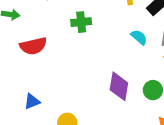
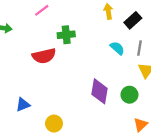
red semicircle: (33, 46) -> (44, 56), moved

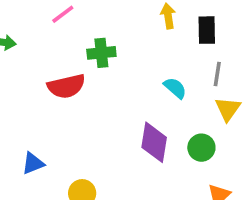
black rectangle: (133, 20) -> (207, 30), turned -49
cyan semicircle: (117, 48) -> (175, 88), moved

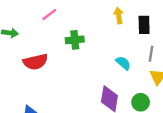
red semicircle: (66, 86) -> (35, 62), moved

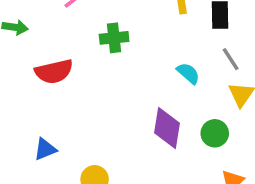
gray line: (151, 54) -> (231, 59), turned -42

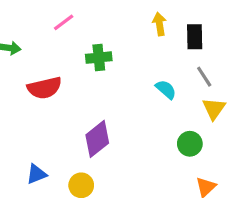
purple diamond: (167, 128) -> (97, 139), moved, turned 42
blue triangle: (45, 149) -> (36, 174), moved

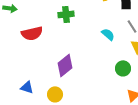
blue triangle: (36, 174) -> (27, 87), turned 40

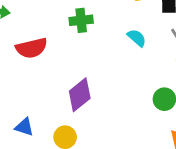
cyan semicircle: (108, 34) -> (137, 38), moved

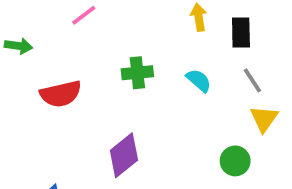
green cross: (81, 20) -> (137, 73), moved

